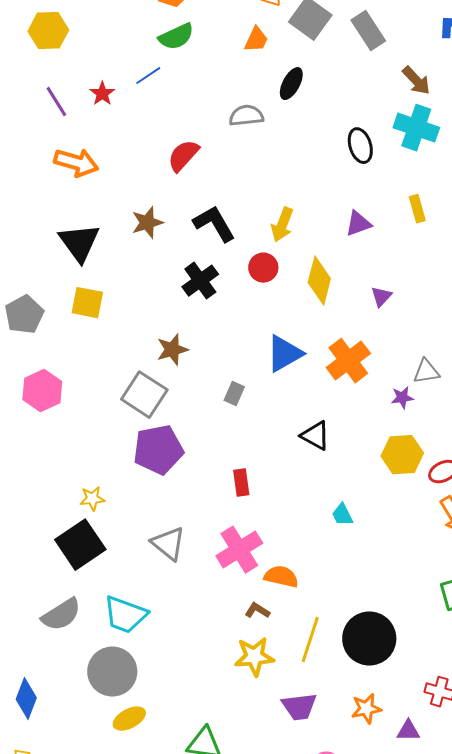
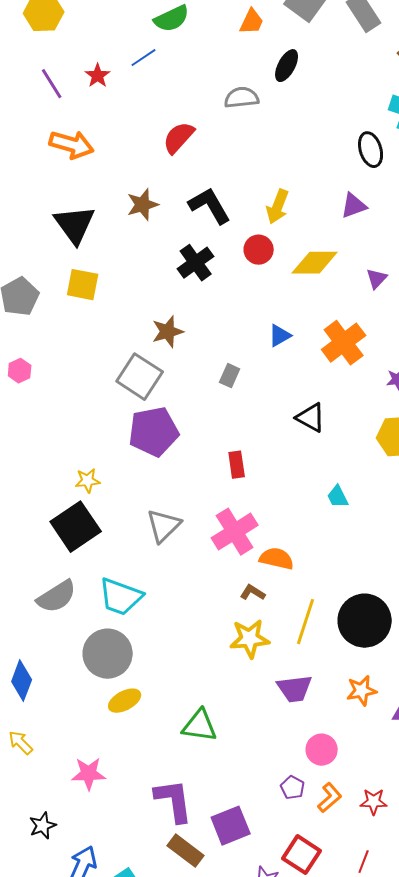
black ellipse: (360, 146) -> (371, 150), moved
yellow diamond: (319, 281) -> (315, 263), turned 75
blue triangle: (284, 354) -> (280, 336), size x0.6
pink hexagon: (42, 391) -> (20, 371), moved, size x0.6
gray triangle: (168, 544) -> (164, 526), turned 36

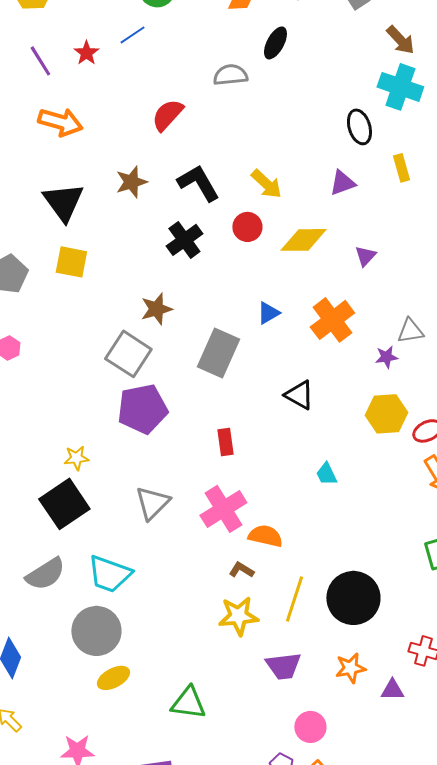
yellow arrow: (278, 207) -> (266, 184), turned -68
gray rectangle: (230, 376) -> (218, 353), size x2.0

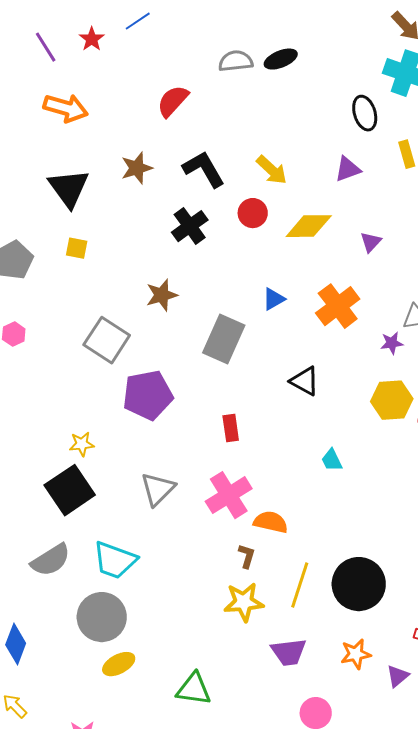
black ellipse: (275, 43) -> (281, 59), moved, turned 40
yellow square: (71, 262) -> (77, 248), size x0.7
gray square: (128, 354) -> (107, 340), moved
brown L-shape: (241, 570) -> (247, 556), turned 75
purple triangle: (392, 690) -> (398, 676), turned -40

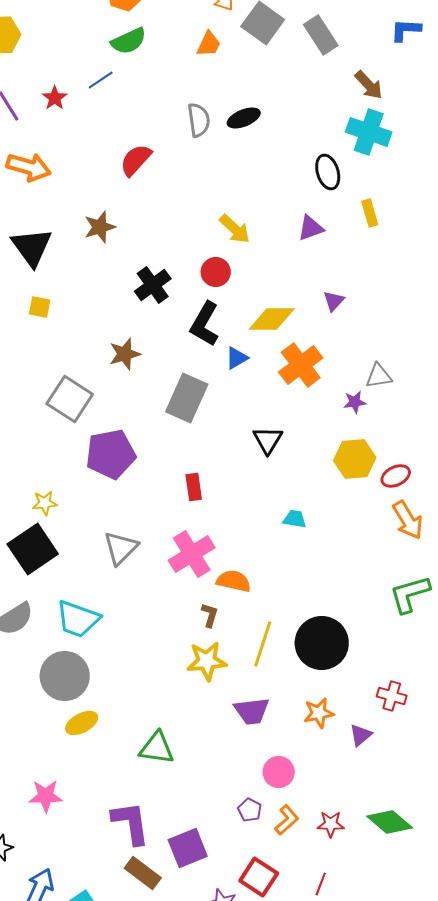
gray semicircle: (236, 61) -> (199, 120), turned 88
black L-shape: (204, 169) -> (205, 324), moved, turned -120
yellow diamond: (309, 226) -> (272, 319), moved
black triangle: (305, 381) -> (268, 440), turned 32
cyan trapezoid: (332, 460) -> (295, 519), turned 125

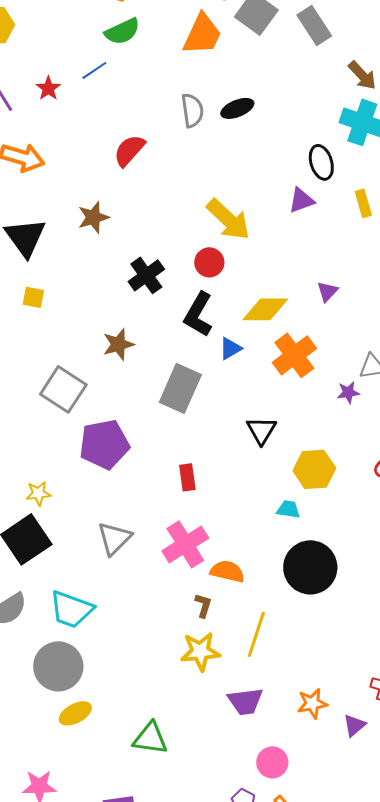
orange trapezoid: (209, 44) -> (202, 34), size x1.6
purple triangle: (311, 228) -> (301, 200), moved
yellow arrow: (235, 229) -> (228, 219), size x1.4
yellow hexagon: (355, 459) -> (314, 469), moved
black circle: (322, 643) -> (310, 567), moved

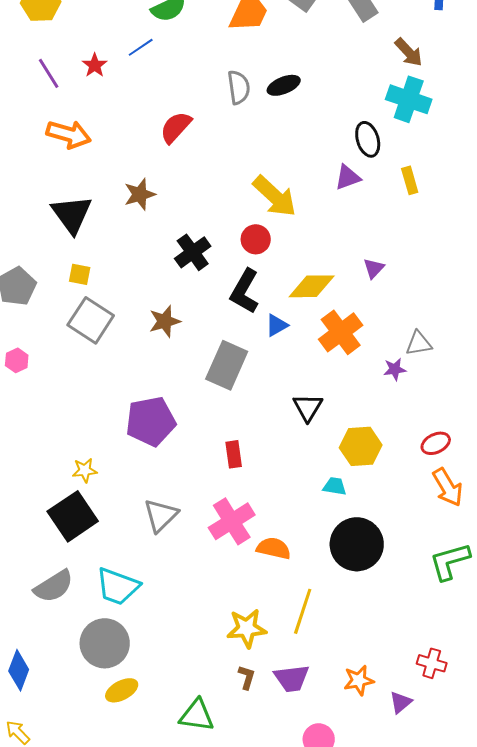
gray square: (63, 389) -> (91, 320), moved
brown L-shape: (203, 605) -> (247, 677), moved

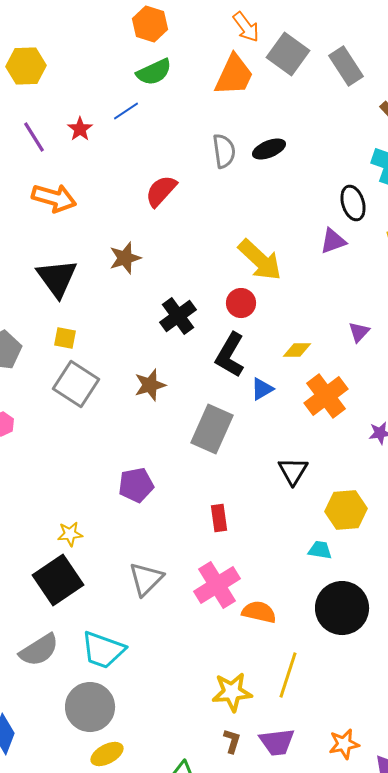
yellow diamond: (312, 286) -> (297, 350), size x0.6
purple pentagon: (151, 421) -> (136, 485), size x0.7

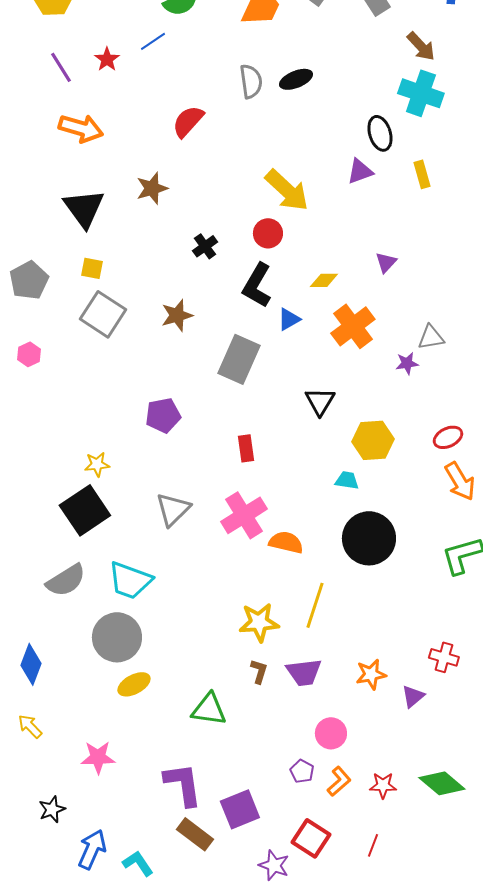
black cross: (178, 316) -> (205, 246), size x0.7

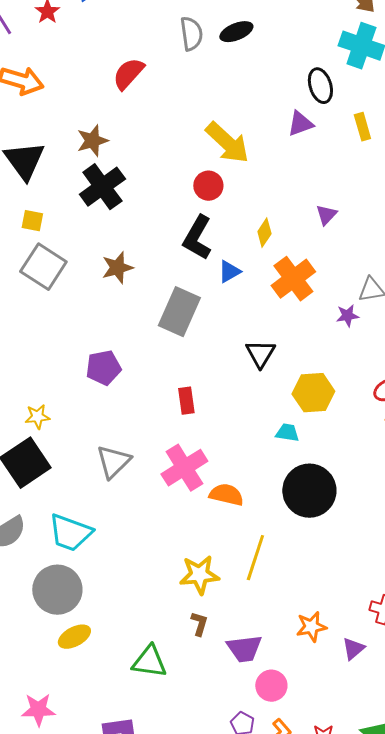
black cross: (205, 246) -> (102, 187), moved, size x1.8
yellow diamond: (324, 280) -> (264, 233), turned -56
purple trapezoid: (304, 672) -> (244, 649), moved

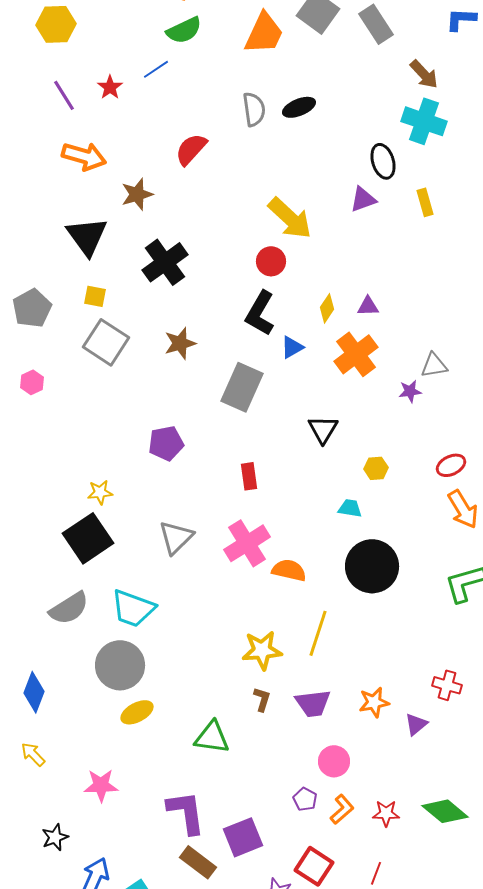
brown star: (92, 141) -> (137, 194), moved
purple triangle: (326, 215) -> (368, 306), moved, turned 45
yellow hexagon: (313, 393) -> (376, 468), size x0.6
purple trapezoid: (244, 649) -> (313, 703), moved

